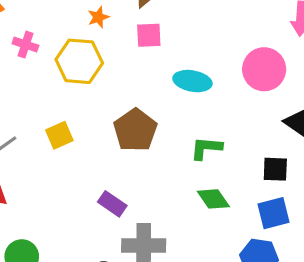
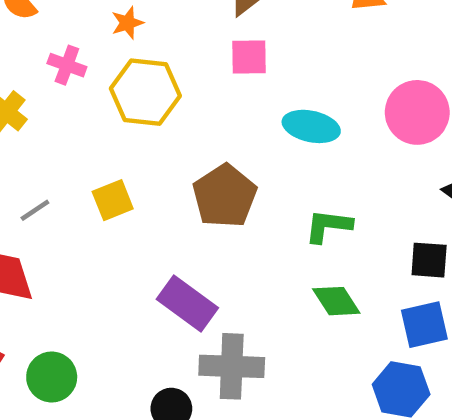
orange star: (98, 17) -> (127, 23), moved
purple rectangle: (112, 204) -> (187, 303), size x1.4

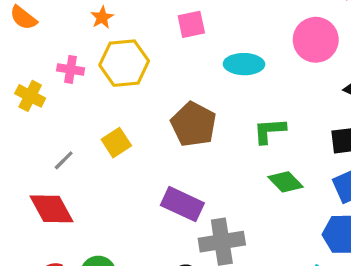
pink cross: (67, 65) -> (71, 69), moved

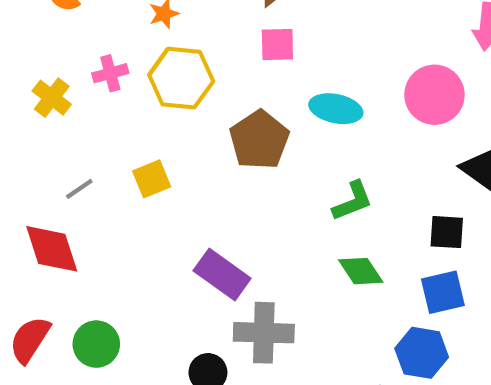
pink cross: (71, 69) -> (110, 73), turned -35
brown pentagon: (193, 124) -> (259, 140), moved
green L-shape: (270, 131) -> (353, 201), turned 152

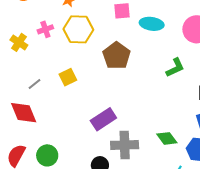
cyan ellipse: (336, 109) -> (152, 24), moved
green L-shape: (353, 201) -> (175, 68), moved
green diamond: (361, 271) -> (167, 138), moved
purple rectangle: (222, 274) -> (103, 119), turned -65

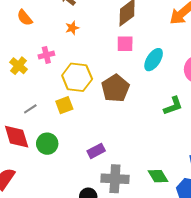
cyan ellipse: (152, 24) -> (154, 60), turned -70
yellow hexagon: (78, 29) -> (77, 77), moved
purple rectangle: (103, 119) -> (96, 151), size x0.7
green circle: (47, 155) -> (47, 144), moved

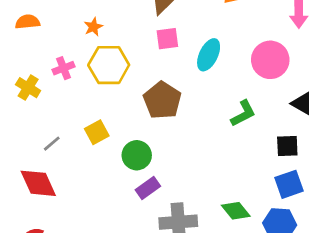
orange semicircle: (25, 18) -> (28, 22), turned 132
yellow hexagon: (77, 77) -> (109, 65), moved
green circle: (47, 144) -> (137, 155), moved

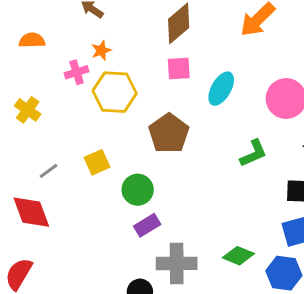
pink cross: (64, 68) -> (77, 72), moved
green diamond: (236, 211) -> (238, 256), turned -32

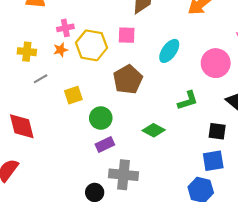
orange star: (101, 50) -> (61, 50), moved
pink square: (179, 68) -> (127, 35), moved
yellow cross: (28, 110) -> (27, 52), turned -36
gray line: (49, 171) -> (41, 79), moved
green diamond: (238, 256) -> (154, 130), moved

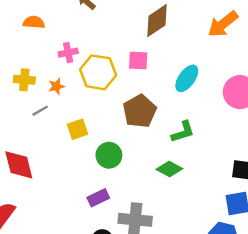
orange star: (61, 50) -> (56, 86), moved
green L-shape: (188, 100) -> (183, 132), moved
purple rectangle: (105, 145) -> (98, 198), moved

